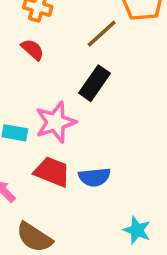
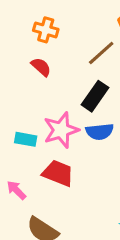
blue semicircle: (95, 177) -> (100, 132), moved

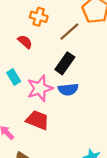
orange cross: (46, 30) -> (39, 17), moved
cyan rectangle: (26, 139) -> (14, 77), moved, turned 49

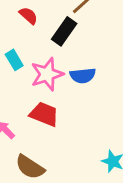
black rectangle: (65, 63) -> (64, 31), moved

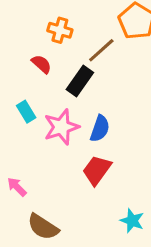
blue semicircle: (83, 76) -> (100, 129), turned -65
red trapezoid: (44, 114) -> (97, 170), moved, turned -76

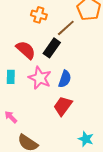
red semicircle: (41, 64) -> (26, 50), moved, size x1.5
cyan rectangle: (26, 112) -> (11, 77), moved, turned 32
pink star: (61, 127) -> (40, 78), turned -30

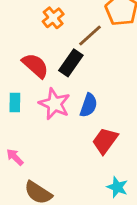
orange cross: (39, 15) -> (53, 18), turned 35
red trapezoid: (63, 106) -> (105, 141), moved

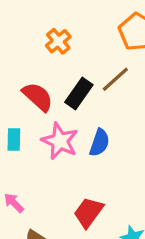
brown line: (90, 36) -> (115, 79), moved
red trapezoid: (105, 141) -> (88, 212), moved

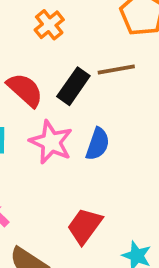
brown line: (115, 79) -> (116, 69), turned 32

